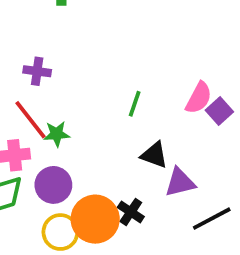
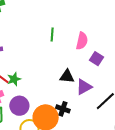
green line: (135, 104) -> (52, 35), moved
purple square: (219, 111) -> (97, 59), moved

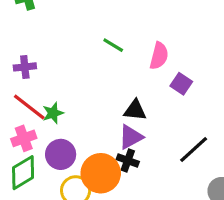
green line: (52, 35) -> (113, 45), turned -64
purple triangle: (84, 87) -> (131, 137), moved

